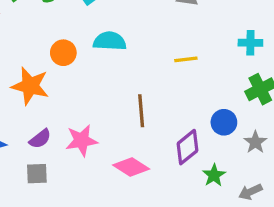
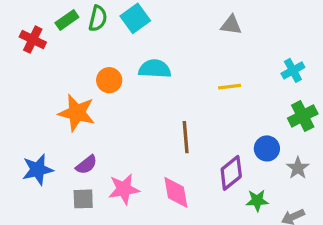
cyan cross: (250, 43) -> (293, 70), turned -30
pink star: (82, 140) -> (124, 189), moved
pink diamond: (131, 167) -> (176, 192), turned 48
green star: (214, 175) -> (257, 201), turned 30

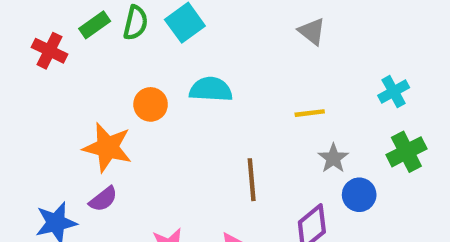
gray triangle: (231, 25) -> (312, 31), turned 30
purple semicircle: (86, 165) -> (103, 199), moved
gray star: (298, 168) -> (333, 158), moved

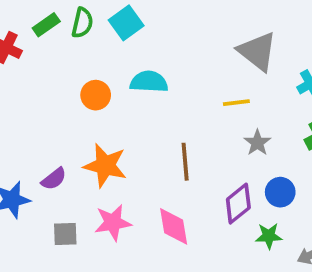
gray triangle: (312, 31) -> (257, 51), moved, size x1.6
orange star: (108, 147) -> (105, 166), moved
blue circle: (359, 195) -> (280, 192), moved

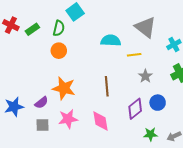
green semicircle: (82, 23) -> (59, 28), moved
green rectangle: (46, 25) -> (32, 29), moved
cyan semicircle: (149, 82) -> (111, 40), moved
purple semicircle: (54, 179) -> (41, 103), moved
green star: (269, 236) -> (150, 134), moved

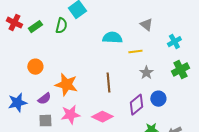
gray triangle: (145, 27) -> (146, 25), size x0.6
orange circle: (59, 51) -> (35, 67), moved
pink diamond: (101, 121) -> (102, 117), turned -55

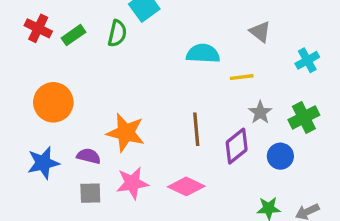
orange circle: (35, 67) -> (53, 102), moved, size x1.5
green cross: (180, 70) -> (304, 117), moved
purple semicircle: (44, 99) -> (89, 156), turned -128
purple diamond: (136, 105) -> (237, 146), moved

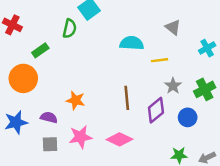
green rectangle: (74, 35) -> (40, 50), moved
orange star: (126, 133) -> (76, 100), size x0.7

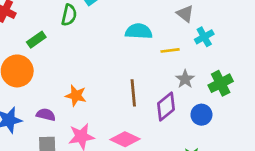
cyan cross: (207, 48) -> (204, 37), moved

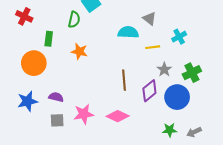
gray triangle: (185, 14) -> (149, 19), moved
green rectangle: (36, 40) -> (49, 39), turned -48
orange star: (76, 96) -> (79, 51), moved
blue circle: (201, 115) -> (177, 97), size x1.5

